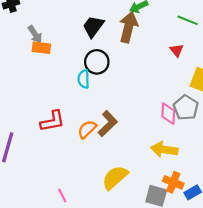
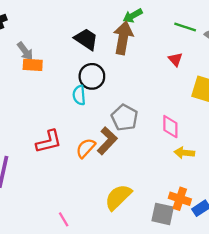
black trapezoid: (93, 26) -> (86, 39), turned 90
gray pentagon: (186, 108) -> (125, 118), moved
yellow arrow: (164, 150) -> (184, 153), moved, size x0.7

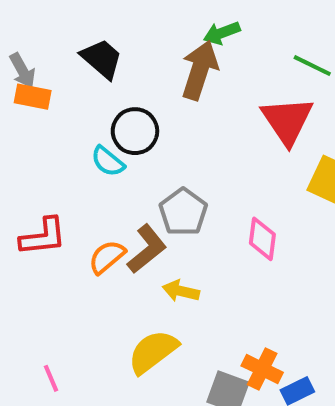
black trapezoid: (86, 39) -> (102, 59), moved
red triangle: (175, 59) -> (287, 121), size x2.0
cyan semicircle: (79, 95) -> (108, 161), turned -54
yellow arrow: (184, 153) -> (181, 291), moved

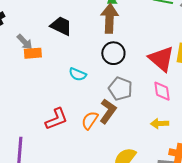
red triangle: (287, 121) -> (161, 59), moved
black circle: (135, 131) -> (113, 53), moved
yellow arrow: (181, 291) -> (160, 123), moved

